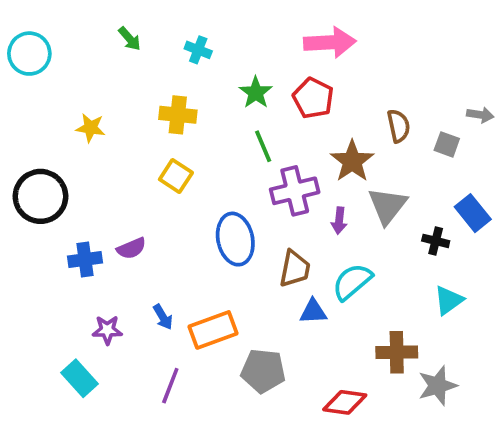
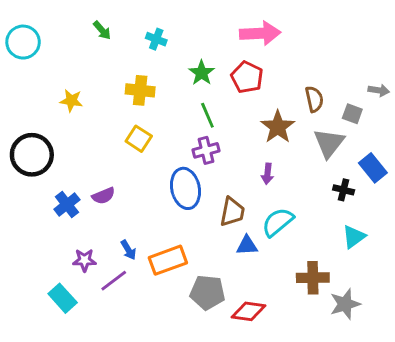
purple cross: (295, 191) -> (206, 150), moved, size x0.7
gray triangle: (387, 206) -> (329, 143), moved
blue cross: (85, 259) -> (67, 205), turned -30
purple line: (170, 386) -> (114, 281), moved, turned 32
red diamond: (345, 402) -> (248, 311), moved

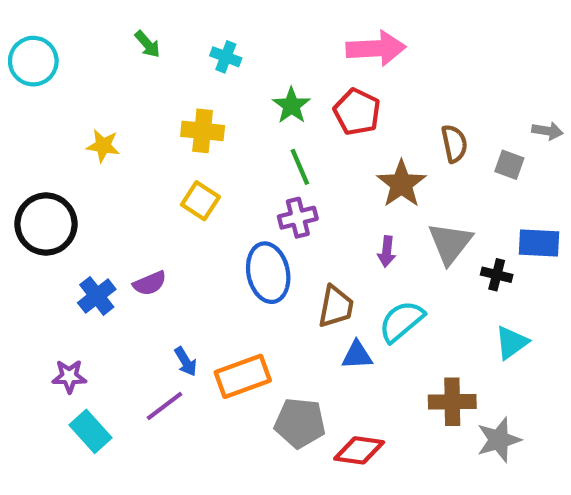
gray triangle: (329, 143) -> (450, 243), moved
blue rectangle: (373, 168) -> (539, 243), turned -48
purple star: (85, 260) -> (69, 376), moved

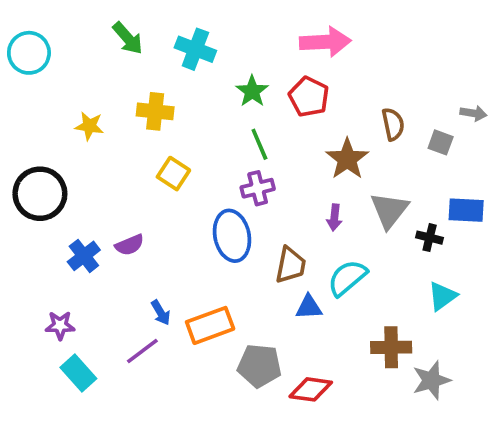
green arrow: (148, 44) -> (128, 38), size x1.4
cyan cross: (226, 57) -> (195, 49), size x1.5
yellow cross: (203, 131) -> (155, 111), moved

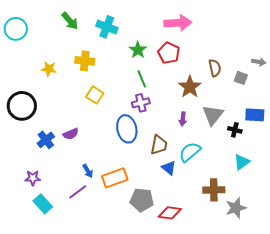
blue triangle: (309, 307) -> (169, 168), turned 42

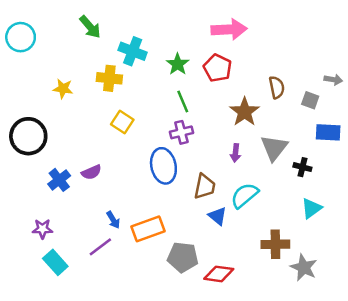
cyan cross: (107, 27) -> (133, 51), moved
blue rectangle: (255, 115) -> (328, 132), moved
gray star: (236, 208) -> (304, 267), turned -30

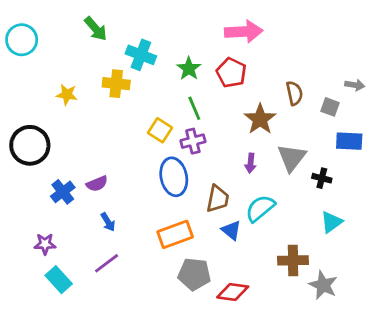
yellow square: (122, 122) -> (160, 130), moved
blue arrow: (113, 220) -> (108, 222), moved
orange rectangle: (148, 229) -> (175, 234), moved

